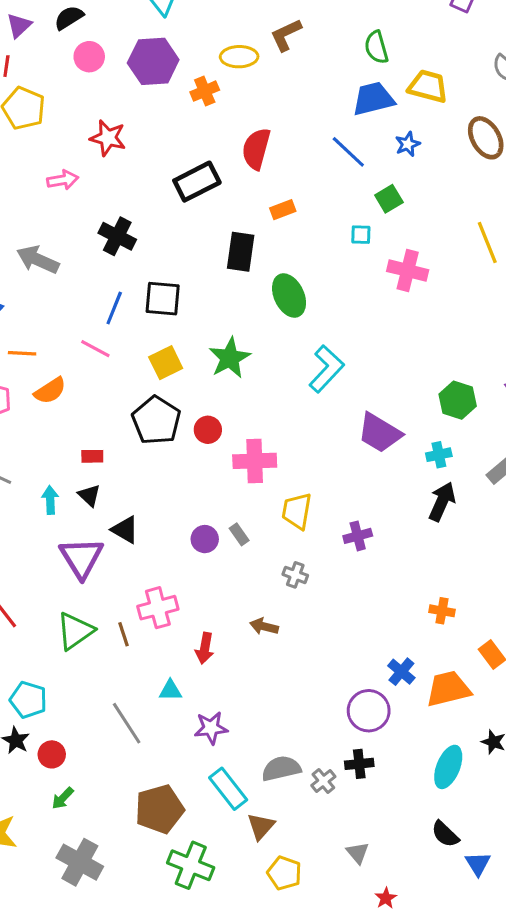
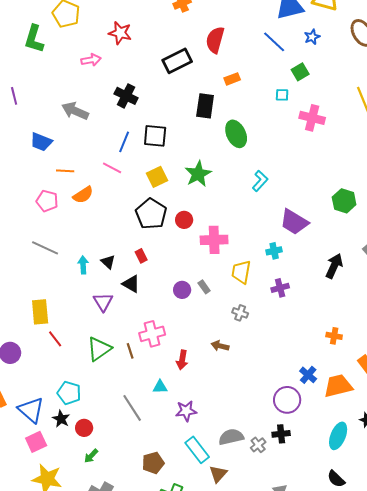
cyan L-shape: (326, 369) -> (260, 181), size x0.7
cyan cross: (439, 455) -> (274, 251), moved
red rectangle: (92, 456) -> (141, 256), moved, turned 64
purple triangle: (81, 558) -> (103, 302), size x0.7
brown pentagon: (159, 809) -> (153, 463), size x0.7

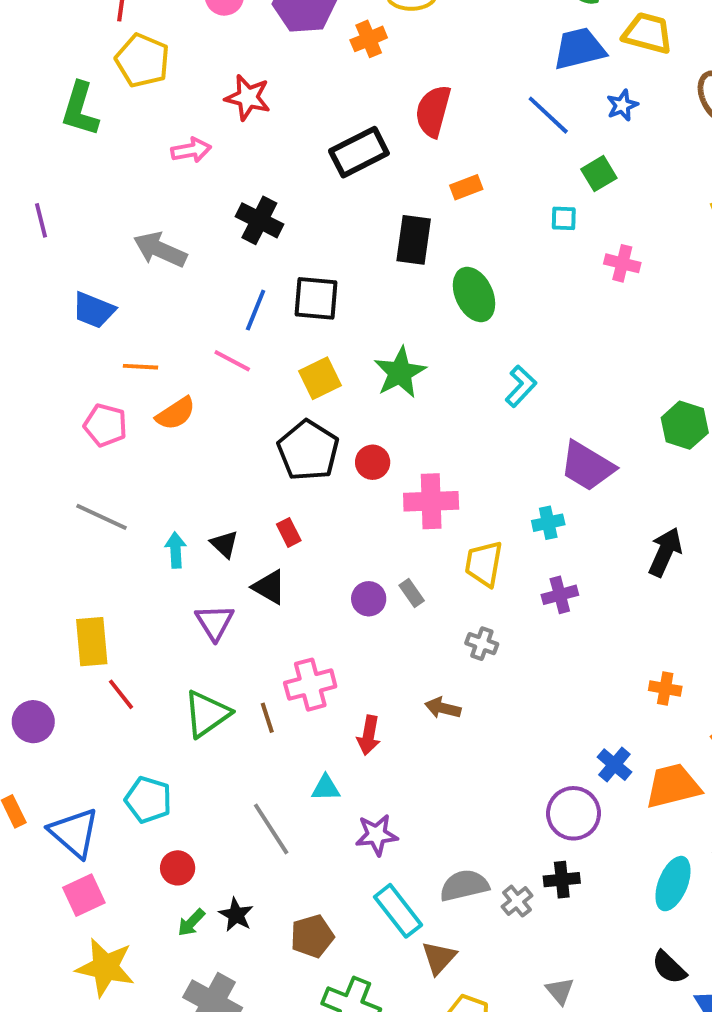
pink cross: (312, 118) -> (622, 263), size x0.7
black star: (61, 419) -> (236, 915), moved

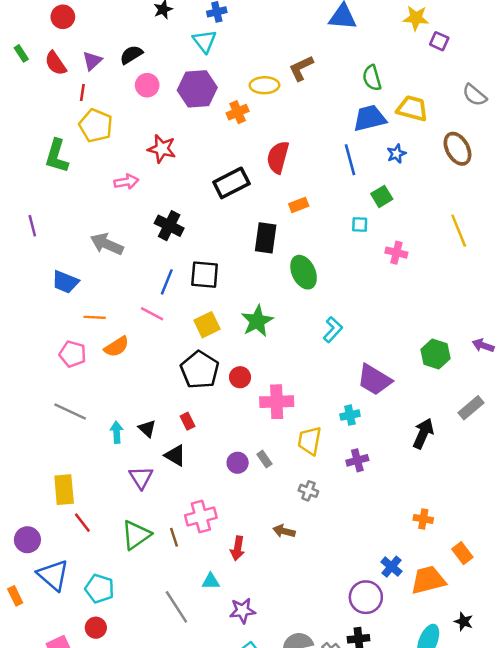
blue line: (548, 115) -> (350, 160), turned 32
blue triangle: (74, 833) -> (53, 575), moved
red circle: (178, 868) -> (96, 628), moved

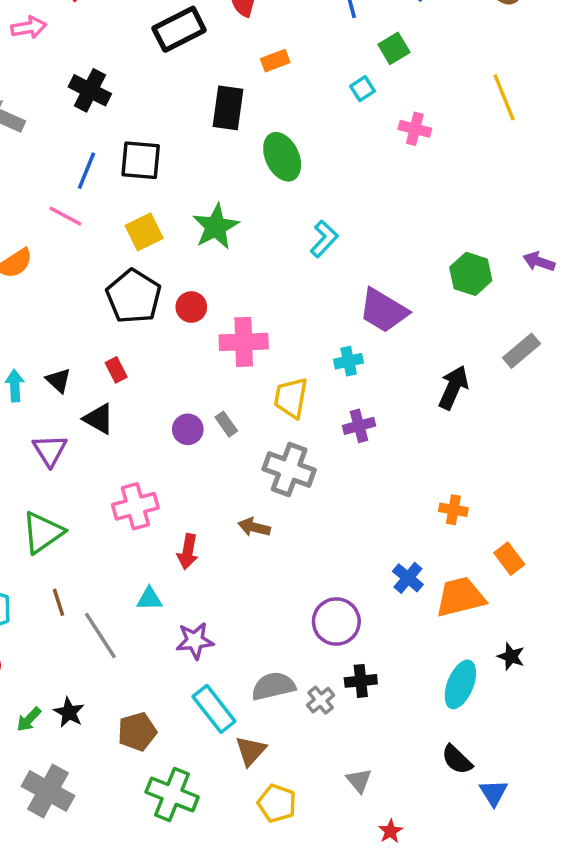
cyan square: (360, 224) -> (363, 89), turned -35
gray cross: (308, 491) -> (289, 470), size x1.8
brown line: (174, 537) -> (58, 602), moved
purple circle: (366, 597) -> (336, 622), moved

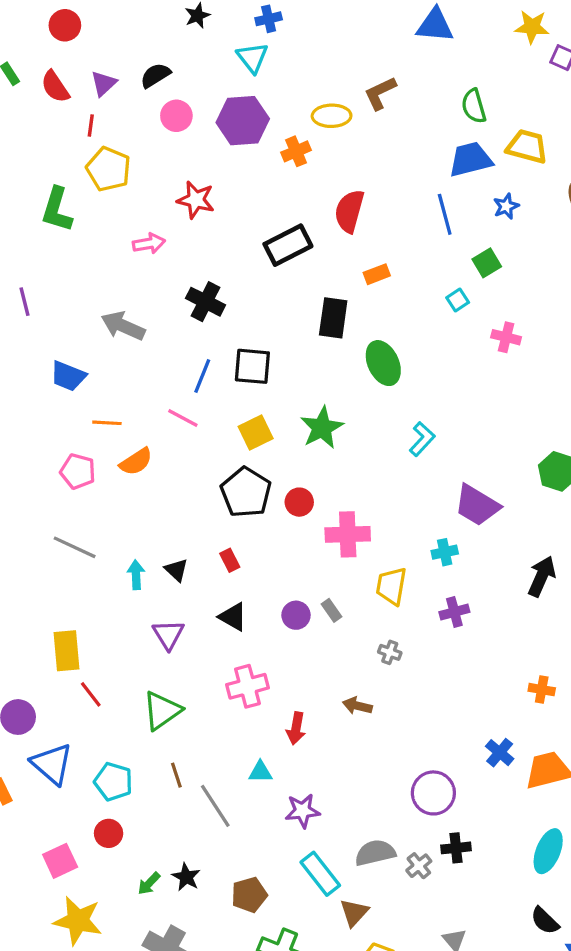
black triangle: (99, 419) -> (233, 617), moved
gray cross: (289, 470) -> (390, 652), size x0.5

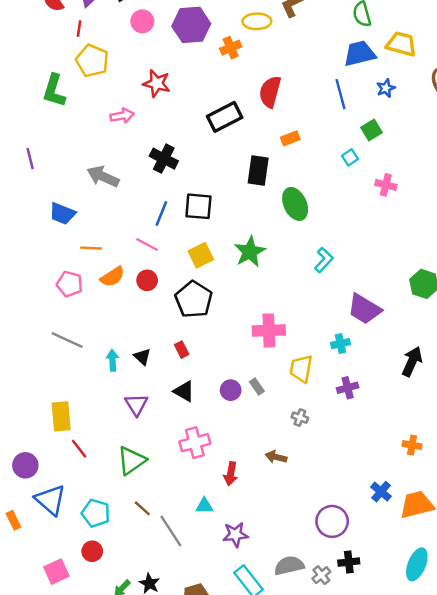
red circle: (299, 502) -> (147, 280), moved
brown line: (176, 775) -> (142, 508), turned -30

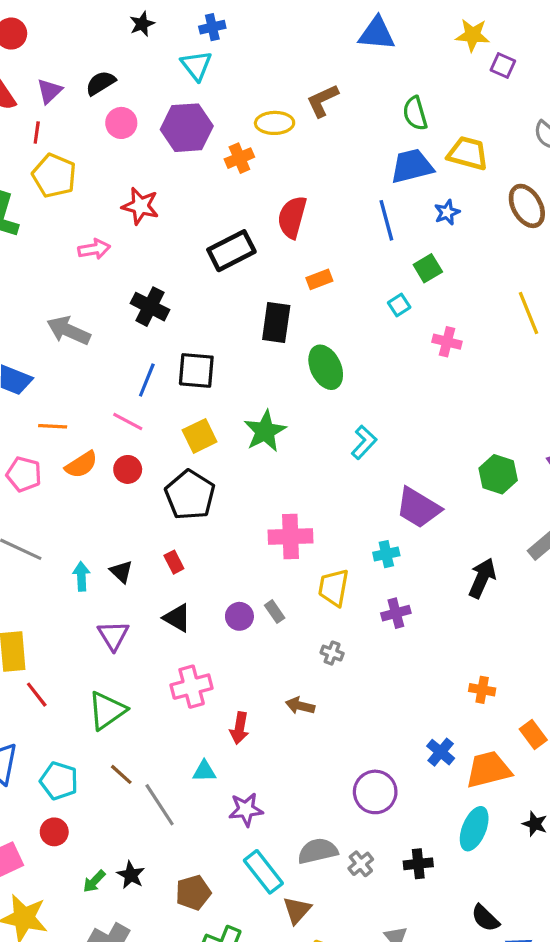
black cross: (349, 562) -> (418, 864), moved
cyan ellipse: (417, 564) -> (474, 829), moved

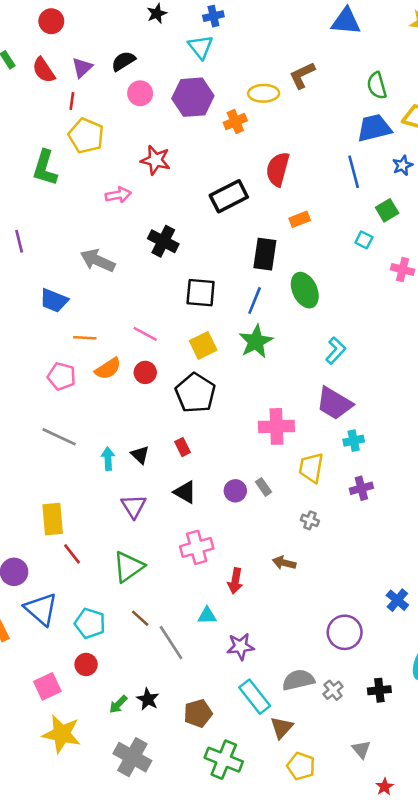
cyan square: (399, 305) -> (364, 240), turned -30
blue line: (147, 380) -> (255, 300), moved
purple trapezoid: (418, 508) -> (334, 403), moved

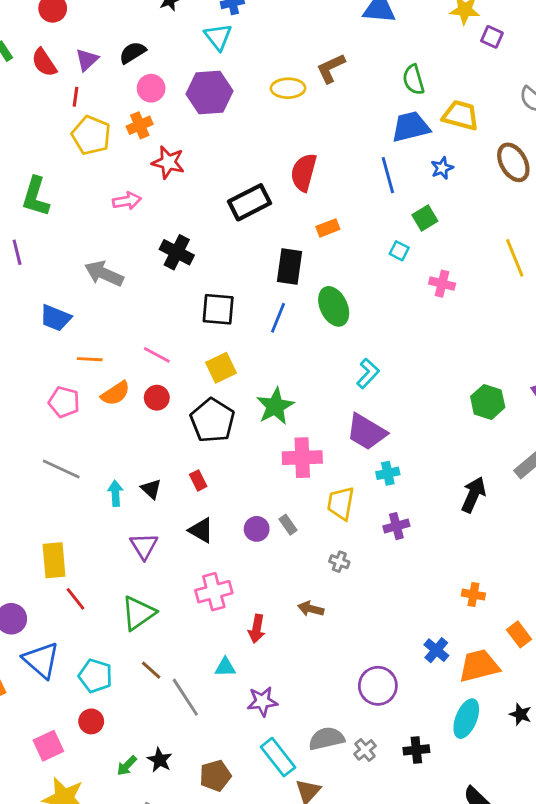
orange cross: (235, 122) -> (140, 125), moved
green L-shape: (45, 168) -> (36, 197), moved
green star: (256, 342) -> (275, 406), moved

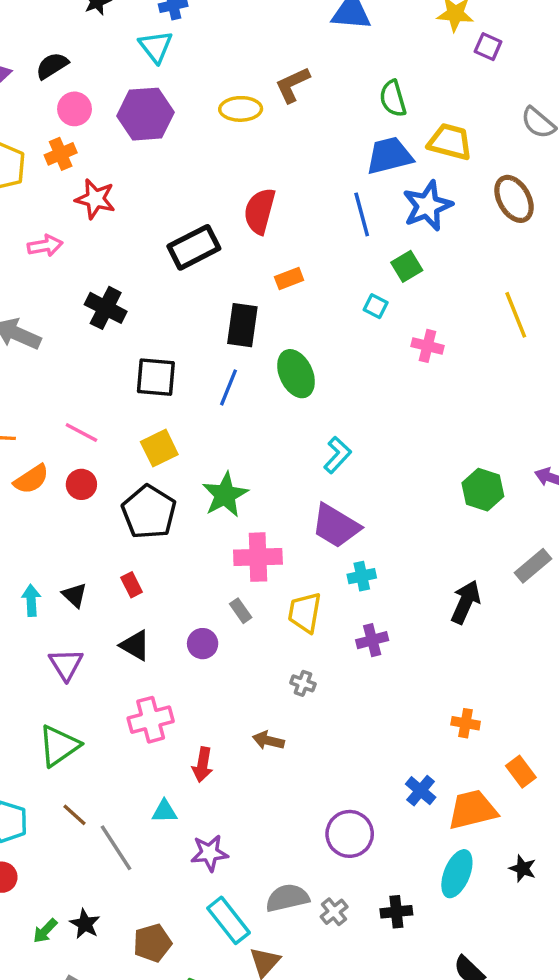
blue star: (442, 168) -> (427, 206), size x1.8
gray rectangle: (288, 525) -> (241, 611), moved

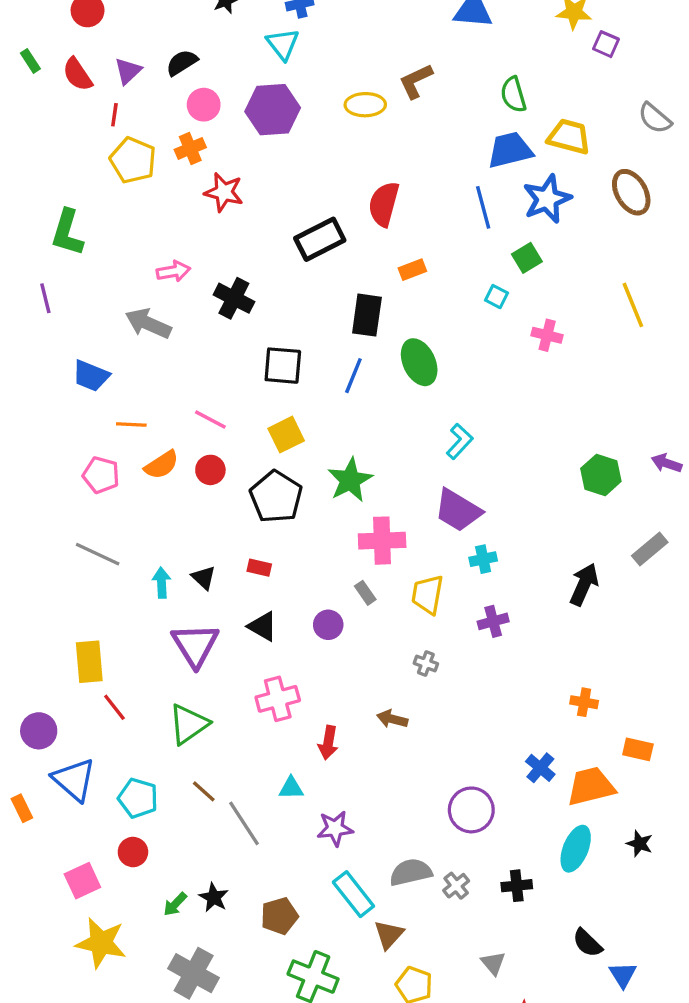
pink arrow: (45, 246) -> (173, 271), moved
red rectangle: (132, 585) -> (259, 568), turned -50
purple triangle: (66, 664) -> (195, 645), size x1.4
orange rectangle: (521, 772) -> (638, 749), turned -40

